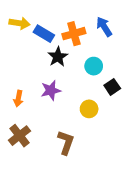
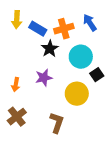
yellow arrow: (20, 23) -> (17, 20), turned 84
cyan circle: (94, 66) -> (81, 57), size x1.5
yellow circle: (89, 109) -> (77, 94), size x1.5

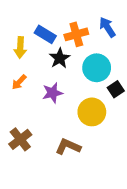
yellow arrow: (17, 20) -> (20, 47), moved
orange arrow: (16, 85) -> (19, 82), moved, turned 32
brown L-shape: (57, 123) -> (68, 147), turned -85

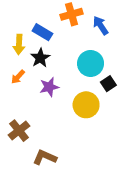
orange cross: (76, 34) -> (72, 14), moved
black star: (60, 58) -> (40, 58), moved
brown L-shape: (68, 147) -> (45, 157), moved

